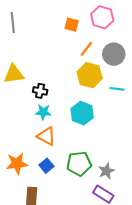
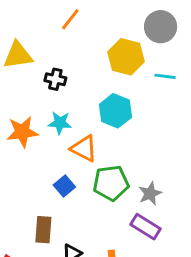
orange line: (86, 49) -> (70, 19), moved
cyan star: (43, 112) -> (60, 123), moved
orange triangle: (46, 136) -> (84, 148), moved
orange star: (17, 164) -> (22, 132), moved

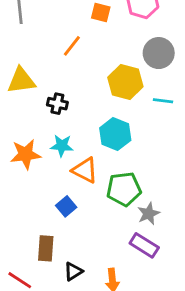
green pentagon: (111, 183) -> (124, 189), moved

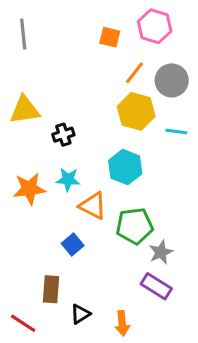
orange line: (72, 46) -> (135, 73), moved
black cross: (57, 104) -> (63, 135), turned -30

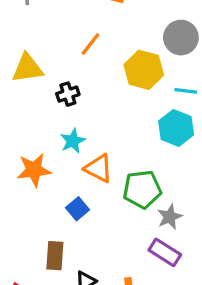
orange line: (135, 73) -> (90, 44), moved
cyan hexagon: (125, 167) -> (176, 128), moved
cyan star: (68, 179) -> (73, 141), turned -30
orange star: (29, 189) -> (34, 170), moved

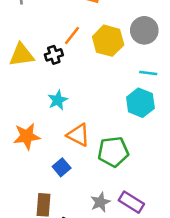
yellow hexagon: (144, 70) -> (108, 41), moved
black cross: (68, 94) -> (54, 55), moved
cyan star: (73, 141) -> (58, 100), moved
gray star: (170, 217) -> (100, 202), moved

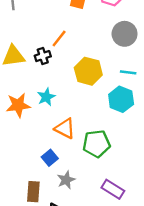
yellow hexagon: (108, 41) -> (88, 71), moved
orange star: (27, 136) -> (18, 105), moved
gray star: (100, 202) -> (66, 180), moved

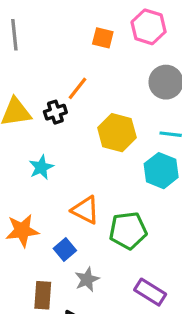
cyan star: (46, 97) -> (41, 167), moved
orange star: (18, 105) -> (22, 231), moved

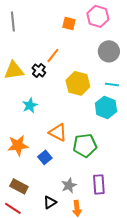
black cross: (55, 112) -> (39, 70), turned -32
gray star: (87, 279) -> (69, 185), moved
purple rectangle: (150, 292) -> (99, 184), turned 54
brown rectangle: (43, 295) -> (19, 186), moved, turned -66

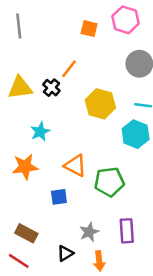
orange star: (18, 145) -> (25, 167), moved
blue square: (45, 157) -> (59, 197), turned 32

